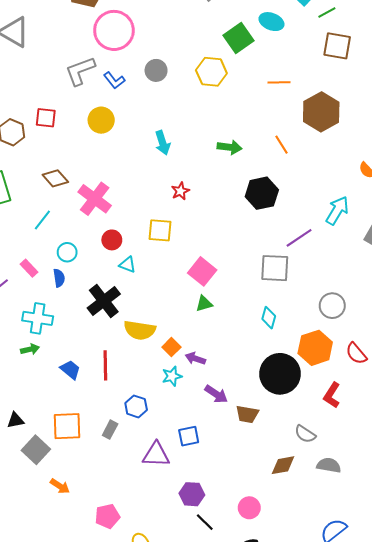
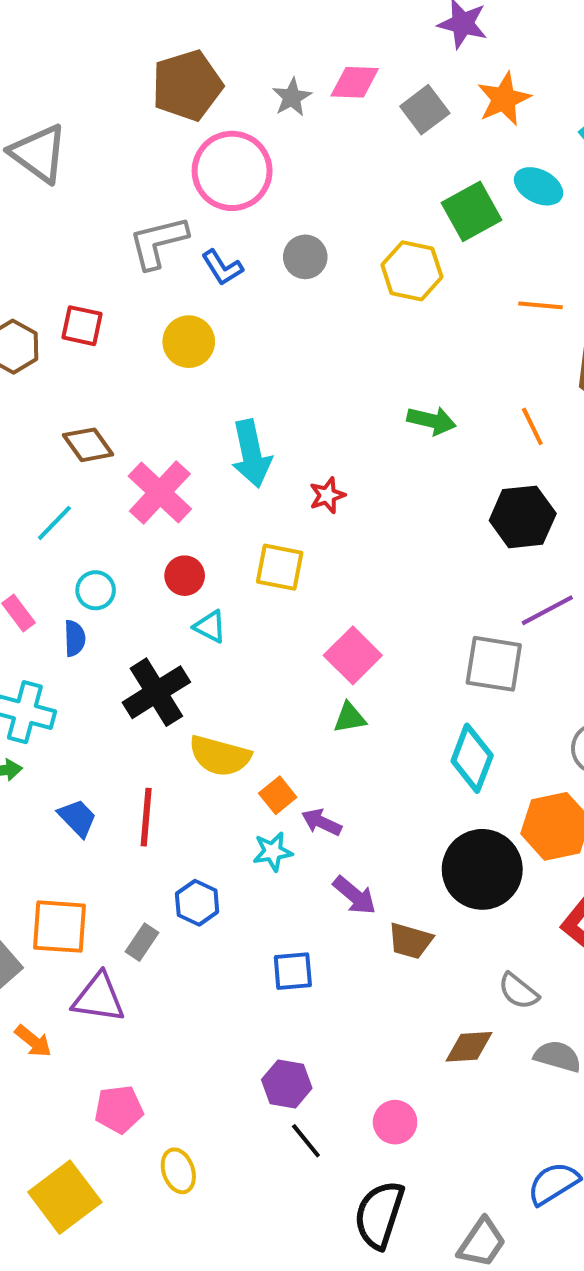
cyan arrow: (163, 143) -> (251, 454), moved, size x1.4
black hexagon: (262, 193) -> (523, 517), moved
cyan diamond: (269, 318) -> (472, 758), size x1.5
purple triangle: (156, 455) -> (99, 998), moved

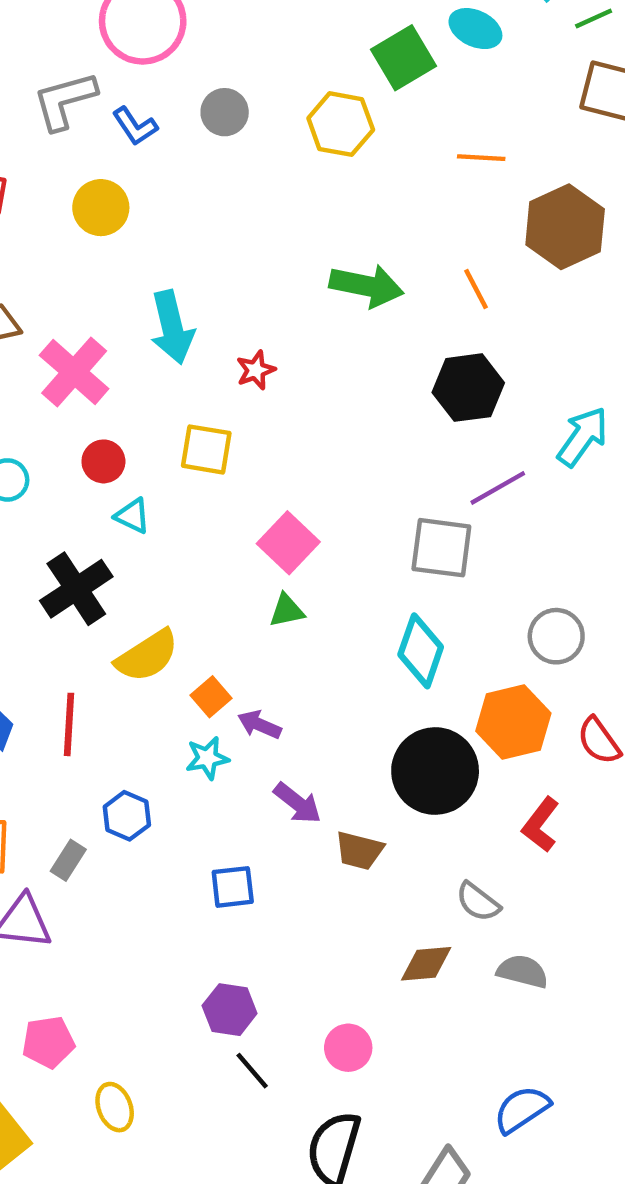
green arrow: (432, 421) -> (366, 286), size x1.4
yellow semicircle: (220, 756) -> (147, 656), turned -46

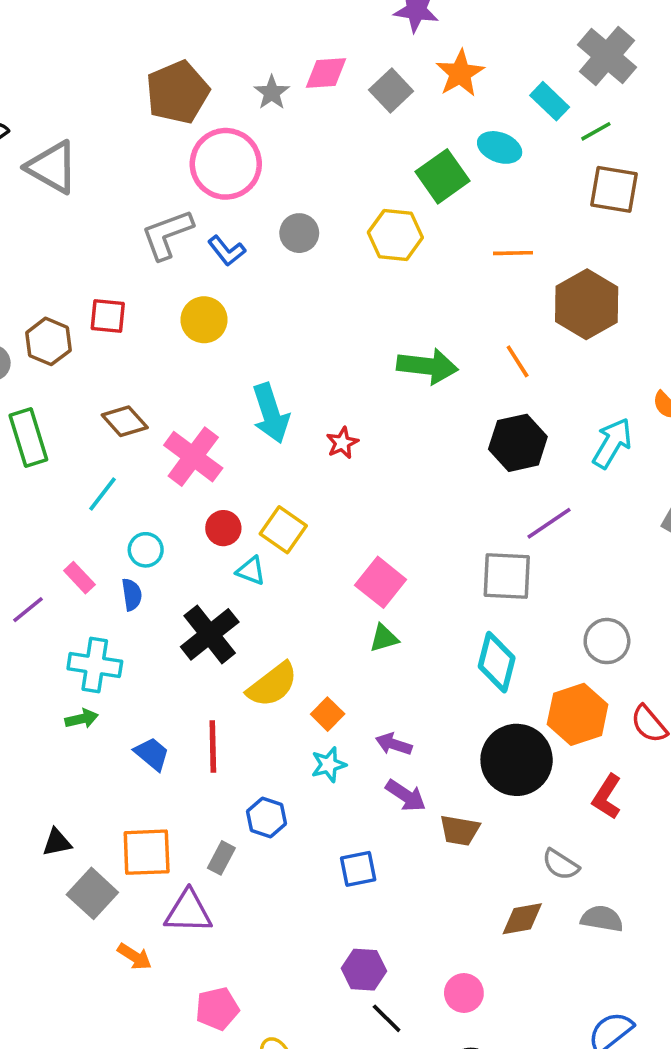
cyan arrow: (583, 437) -> (612, 443), moved
yellow square: (206, 449) -> (283, 530), moved, turned 30
purple arrow: (259, 725) -> (394, 744), moved

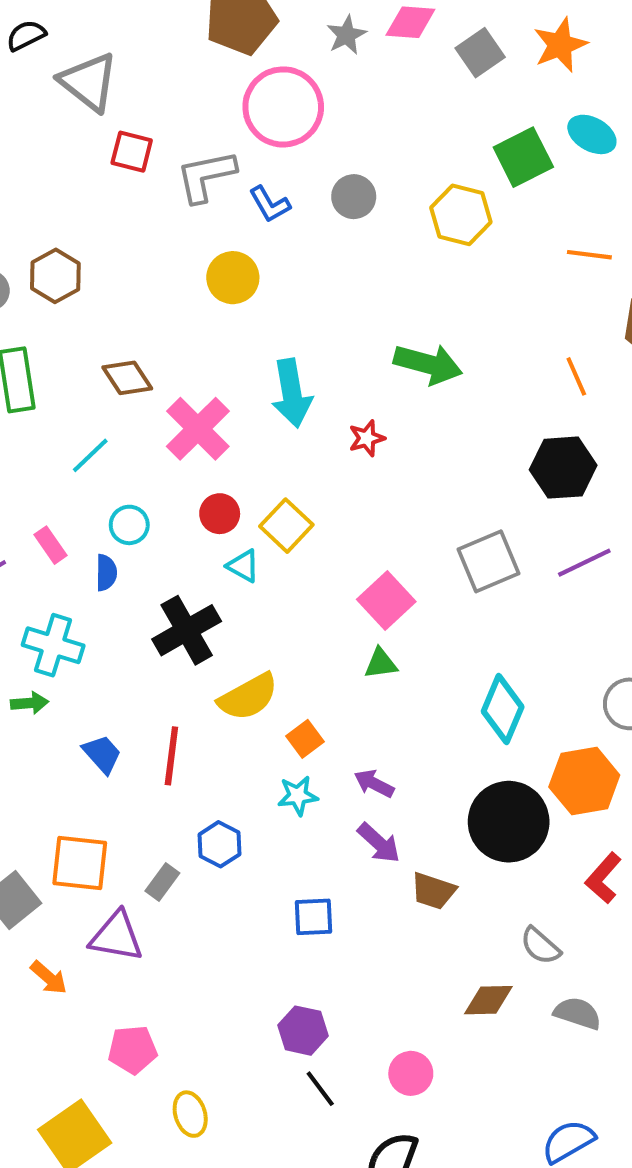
red square: (108, 316) -> (132, 152), moved
green arrow: (427, 366) -> (428, 364), moved
gray square: (507, 576) -> (488, 561), moved, turned -34

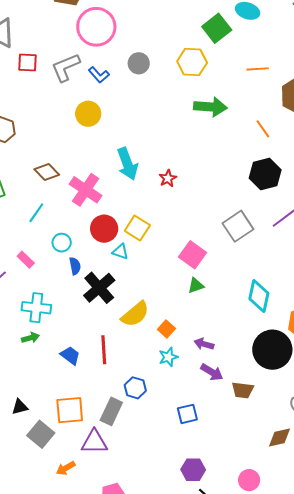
green arrow: (428, 364) -> (210, 107), moved
red circle: (220, 514) -> (104, 229), size x1.4
blue semicircle: (106, 573) -> (75, 266), moved
gray rectangle: (162, 882) -> (111, 411), size x1.5
orange arrow: (49, 978) -> (66, 468), turned 120

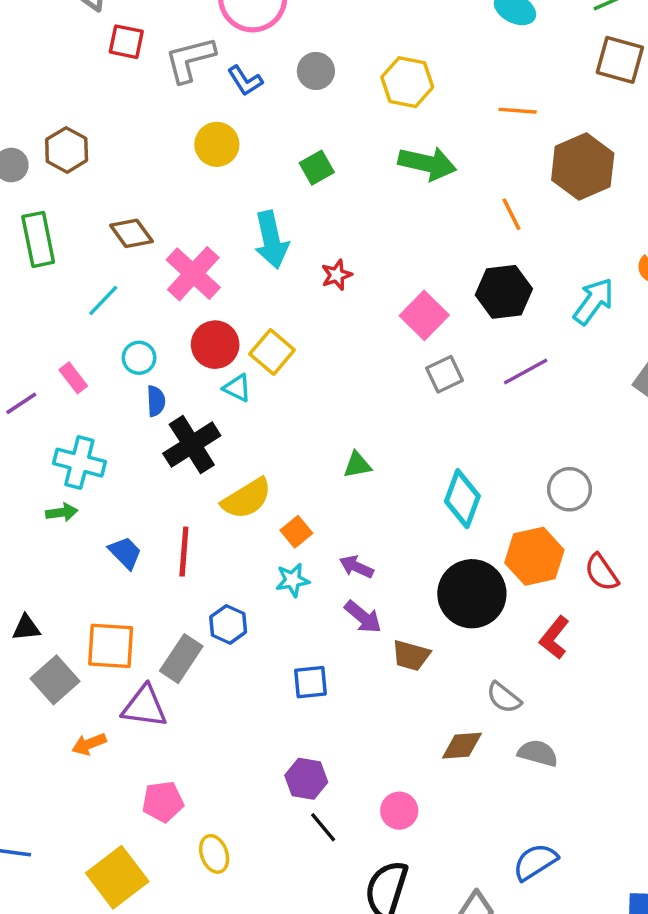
green square: (217, 28) -> (317, 168), moved, size x0.7
gray square: (238, 226) -> (444, 374), size x0.7
pink square: (193, 255) -> (424, 315), moved

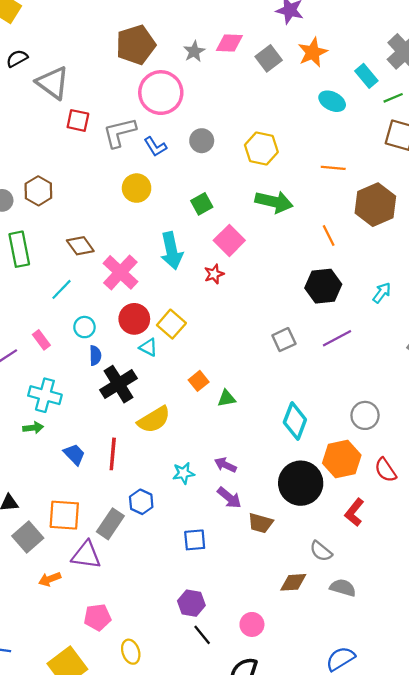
cyan arrow: (594, 301) -> (382, 293), size x0.7
pink square: (424, 315) -> (229, 240), moved
orange square: (296, 532) -> (199, 381), moved

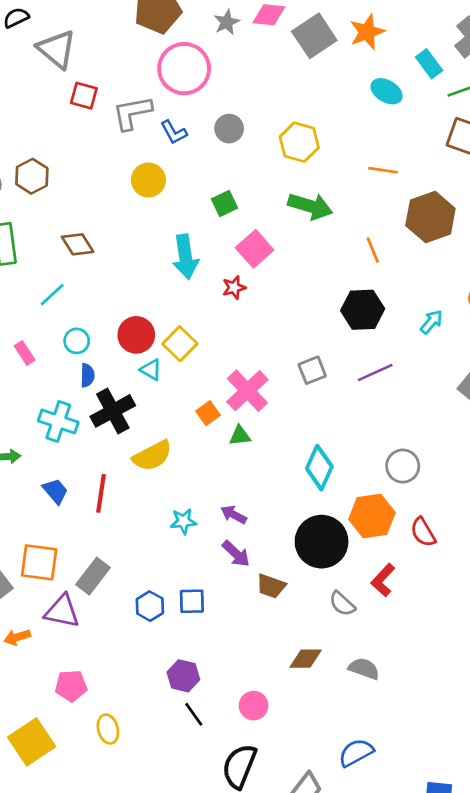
gray square: (269, 58) -> (314, 36), size x1.4
pink cross: (120, 272) -> (247, 391), moved
cyan cross: (45, 395) -> (58, 421), moved
blue hexagon: (141, 502) -> (150, 606), moved
gray semicircle: (321, 551) -> (342, 604), moved

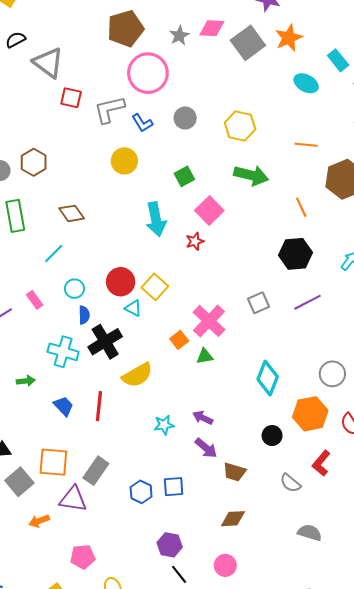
black circle: (322, 542) -> (272, 436), size x0.5
brown diamond: (306, 659) -> (233, 519), moved

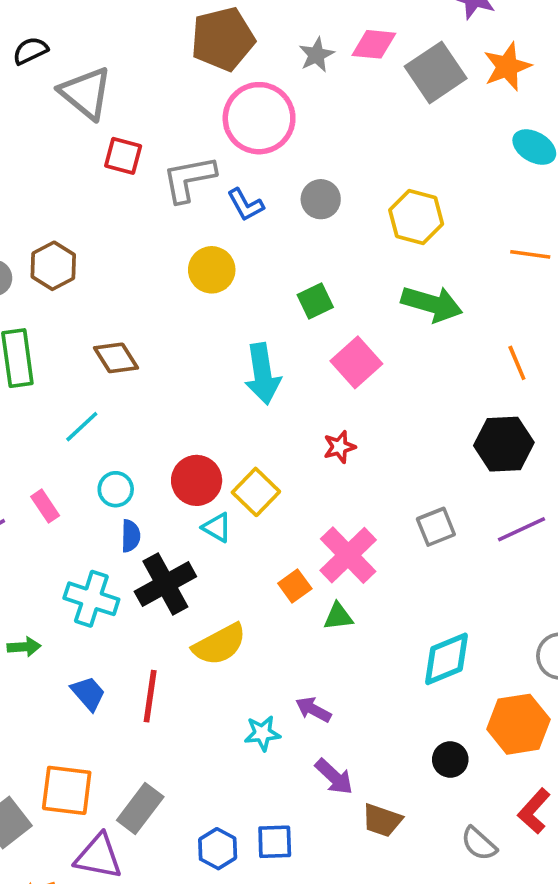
red star: (195, 241) -> (339, 447), moved
cyan diamond: (268, 378) -> (447, 659), turned 44
purple arrow: (203, 418) -> (313, 710), moved

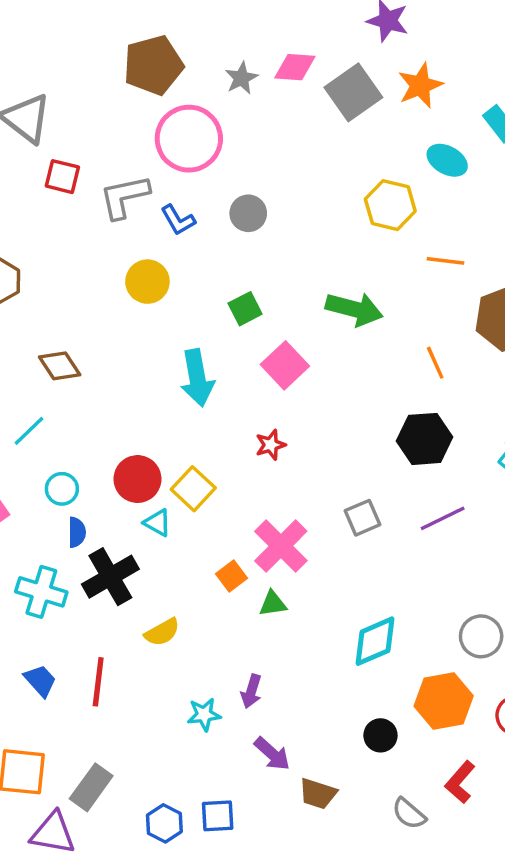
yellow hexagon: (416, 217) -> (390, 205), moved
yellow semicircle: (219, 644) -> (162, 632), size x0.7
purple arrow: (313, 710) -> (251, 691), turned -100

